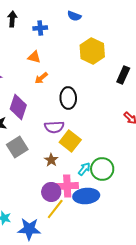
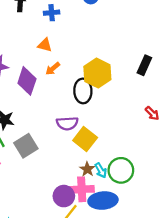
yellow hexagon: (92, 51) -> (97, 73), moved
purple diamond: (18, 107) -> (27, 81), moved
brown star: (51, 160) -> (87, 169), moved
cyan arrow: (84, 169) -> (101, 170), turned 112

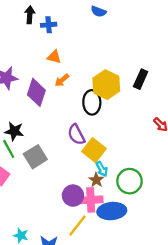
blue cross: (52, 13) -> (49, 25), moved
black rectangle: (144, 65) -> (141, 79), moved
purple semicircle: (67, 123) -> (76, 135), turned 65
cyan arrow: (101, 170) -> (102, 169), moved
purple circle: (64, 196) -> (73, 196), moved

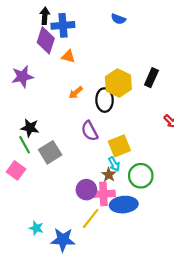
blue semicircle: (98, 11) -> (118, 19), moved
blue cross: (49, 25) -> (63, 25), size x1.5
orange arrow: (62, 80) -> (76, 93), moved
purple diamond: (36, 92) -> (46, 40), moved
yellow square: (94, 150) -> (119, 146), moved, turned 30

